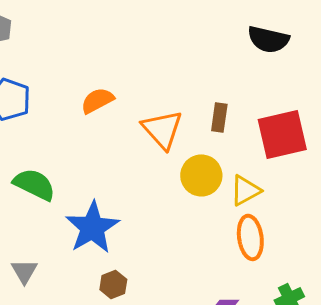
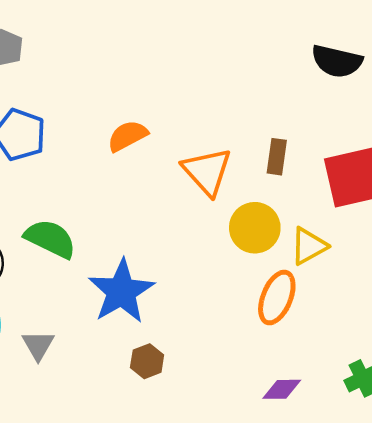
orange ellipse: (250, 237) -> (277, 298), moved, turned 30

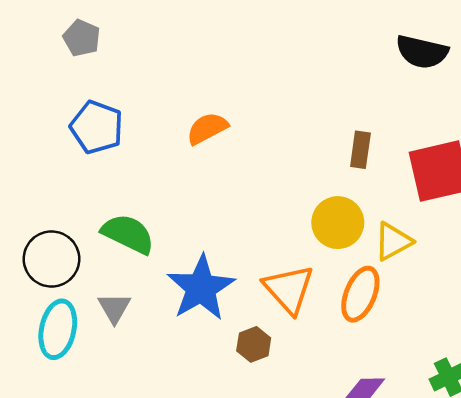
orange triangle: (207, 171) -> (289, 289), moved
gray triangle: (38, 345) -> (114, 308), moved
brown hexagon: (147, 361) -> (254, 344), moved

